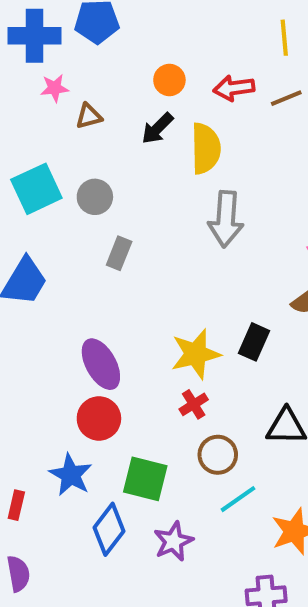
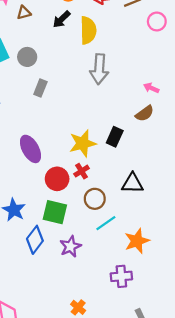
red circle: (99, 418) -> (57, 179), moved

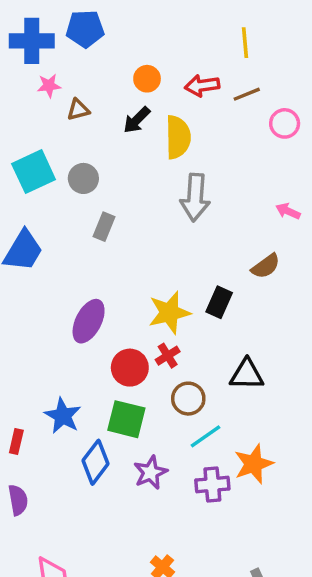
pink arrow: (151, 88) -> (288, 211), moved
purple ellipse: (30, 149) -> (89, 321), turned 56
purple cross: (121, 276) -> (212, 485), moved

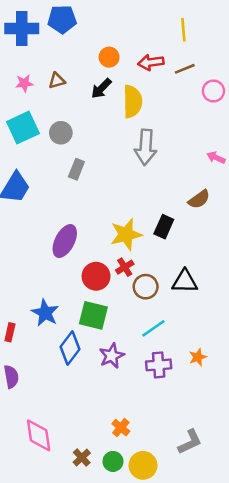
pink star: (49, 86) -> (24, 83), moved
brown circle: (188, 399) -> (146, 287), moved
orange star: (254, 464) -> (198, 357), moved, size x0.6

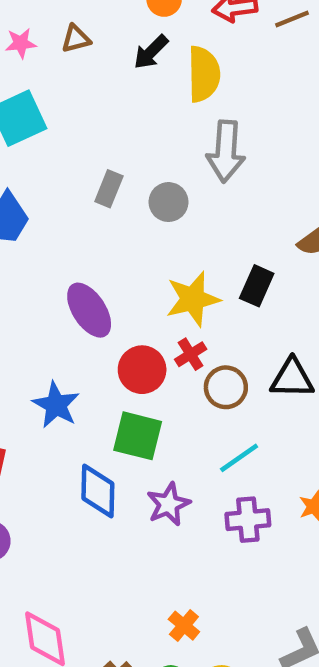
gray circle: (61, 133) -> (168, 202), moved
purple ellipse: (65, 241) -> (89, 310), turned -60
blue star: (45, 313) -> (56, 405), moved
blue diamond: (70, 348) -> (98, 491), turned -36

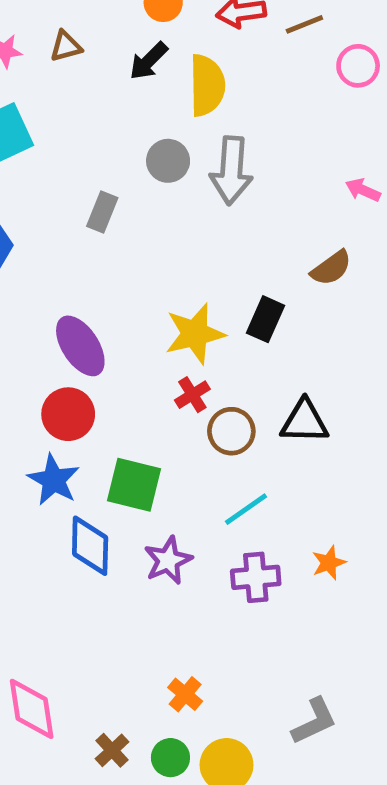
gray circle: (168, 202) -> (168, 161), moved
red circle: (142, 370) -> (68, 414), moved
blue star: (56, 405) -> (54, 480), moved

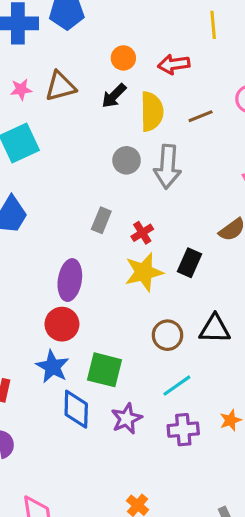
brown line: (304, 24) -> (201, 116), moved
brown triangle: (66, 46) -> (60, 86), size x1.5
gray rectangle: (102, 212) -> (101, 220), moved
purple ellipse: (80, 346) -> (70, 280), turned 42
red cross: (192, 395) -> (142, 233), moved

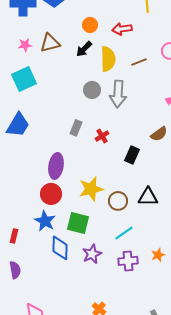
yellow star: (144, 272) -> (91, 189), moved

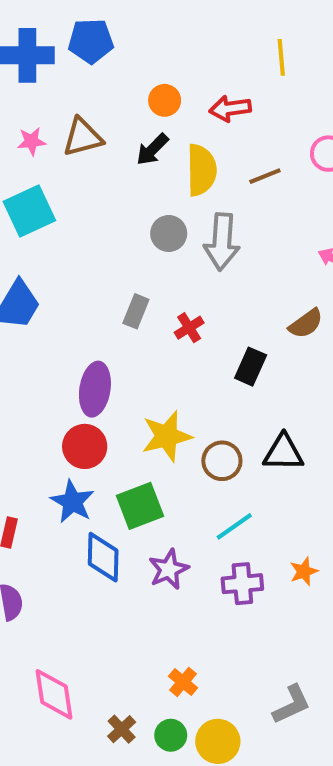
green square: (78, 223) -> (140, 506), turned -35

